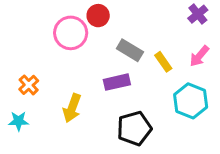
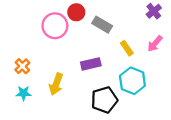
gray rectangle: (130, 50) -> (102, 25), moved
cyan hexagon: (191, 101) -> (132, 81), moved
cyan star: (19, 121) -> (23, 93), moved

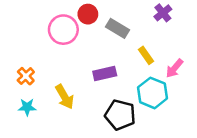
purple cross: (154, 11) -> (163, 13), moved
pink arrow: (155, 44) -> (174, 68), moved
yellow arrow: (56, 84) -> (65, 97), turned -50
black pentagon: (104, 100) -> (120, 115), turned 30

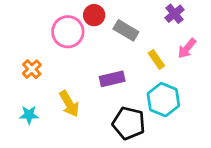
pink arrow: (174, 68) -> (187, 48), moved
orange cross: (26, 76) -> (32, 69), moved

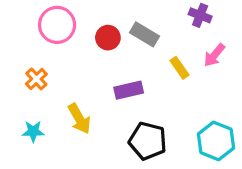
purple cross: (174, 14) -> (200, 15), turned -30
red circle: (94, 15) -> (108, 38), moved
pink circle: (68, 32) -> (57, 25), moved
cyan hexagon: (163, 100) -> (216, 141), moved

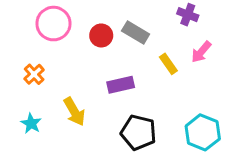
cyan star: (33, 131) -> (31, 124), turned 30

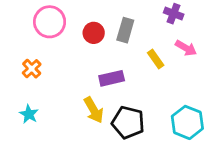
gray rectangle: (136, 33) -> (125, 30), turned 75
pink arrow: (201, 52) -> (186, 48), turned -100
yellow arrow: (74, 112) -> (94, 110), moved

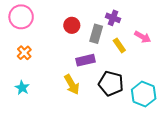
purple cross: (174, 14) -> (113, 18), moved
pink circle: (50, 22) -> (21, 17), moved
gray rectangle: (125, 30) -> (96, 34), moved
black pentagon: (128, 122) -> (111, 83), moved

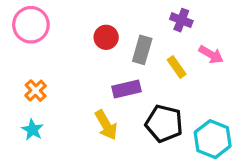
purple cross: (113, 18) -> (181, 20), moved
orange cross: (24, 53) -> (36, 91), moved

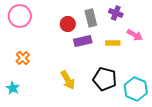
gray rectangle: (142, 50) -> (91, 18), moved, turned -30
yellow rectangle: (177, 67) -> (113, 43), turned -56
purple rectangle: (126, 89) -> (83, 41), moved
cyan star: (32, 130) -> (13, 88), moved

